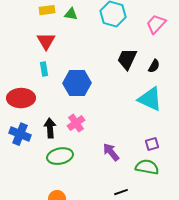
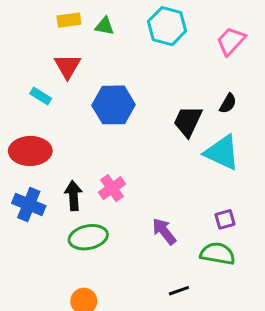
black trapezoid: (127, 59) -> (188, 121), moved
cyan rectangle: (44, 69) -> (41, 96), moved, turned -48
blue hexagon: (77, 83) -> (114, 105), moved

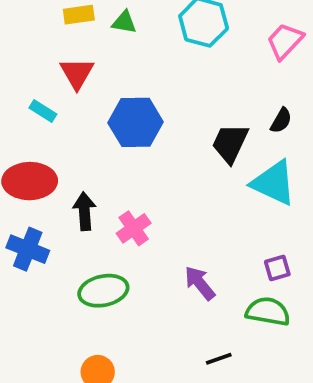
black arrow: (73, 196) -> (84, 211), moved

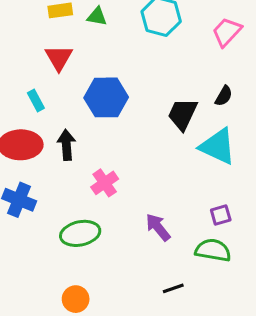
cyan rectangle: (43, 111) -> (36, 101), moved, turned 30
black arrow: (84, 211) -> (66, 145), moved

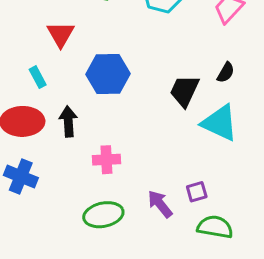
pink cross: (105, 183) -> (106, 160), turned 32
purple square: (221, 215) -> (197, 192), moved
green ellipse: (80, 233) -> (103, 215), moved

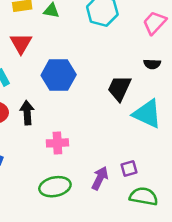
black semicircle: (226, 72) -> (152, 64), moved, turned 63
purple arrow: (160, 204) -> (100, 178), turned 65

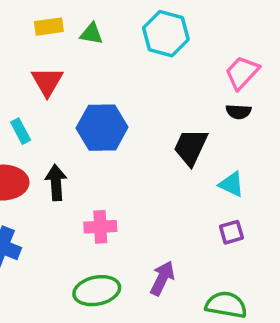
pink trapezoid: (155, 23) -> (242, 73), moved
cyan triangle: (147, 114) -> (231, 184), size x0.6
purple square: (129, 168) -> (231, 232), moved

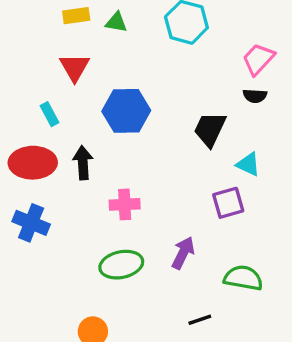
purple square: (231, 232) -> (228, 203), moved, size x1.4

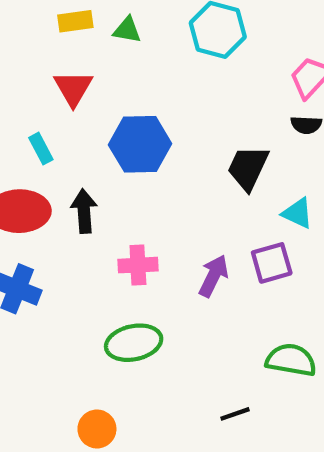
purple arrow: (183, 253) -> (213, 276), moved

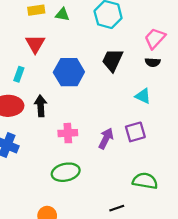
cyan rectangle: (41, 149) -> (19, 74), turned 48
black trapezoid: (248, 168) -> (112, 60), moved
cyan triangle: (298, 213) -> (143, 96), moved

